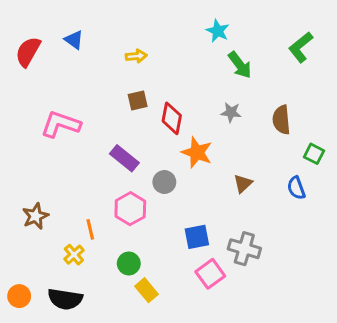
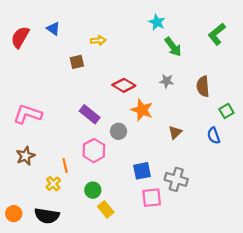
brown square: (138, 101) -> (77, 62), moved
red diamond: (172, 118) -> (124, 85), turned -70
pink L-shape: (61, 124) -> (28, 114), moved
green square: (314, 154) -> (226, 111), turned 32
pink square: (210, 274) -> (152, 198), turned 30

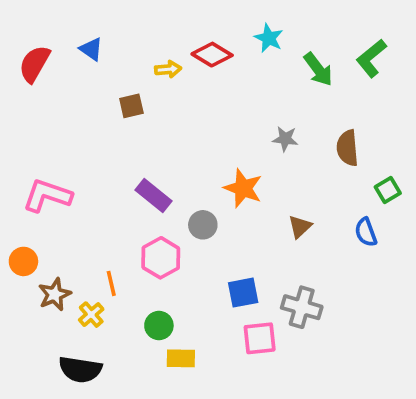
green arrow: (173, 47) -> (318, 69), moved
red diamond: (124, 85) -> (212, 55), moved
brown star: (25, 156) -> (55, 294), moved
yellow rectangle: (106, 209) -> (181, 358), turned -49
orange circle: (14, 214) -> (23, 261), moved

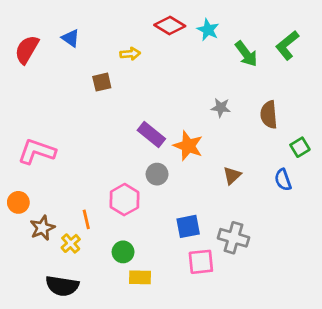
red diamond: (212, 55) -> (170, 25), moved
purple rectangle: (153, 196) -> (151, 134), moved

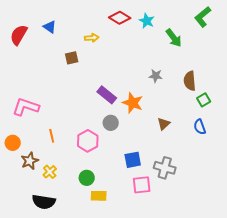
green L-shape: (287, 45) -> (203, 17), moved
green square: (300, 147) -> (204, 100), moved
orange line: (86, 219) -> (52, 136), moved

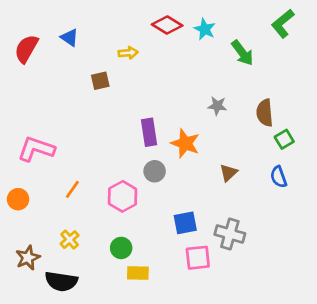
purple rectangle: (107, 95) -> (149, 132), turned 42
orange line: (52, 136) -> (72, 189), turned 48
brown star: (30, 161) -> (28, 258), moved

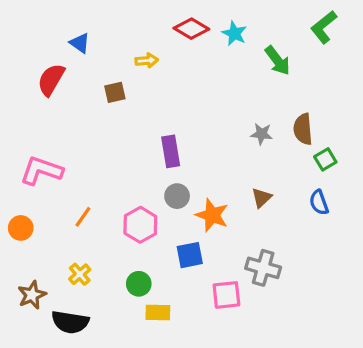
red semicircle: (26, 49) -> (51, 80), moved
gray star: (217, 106) -> (262, 134), moved
orange star: (185, 143) -> (212, 215), moved
blue square: (185, 223) -> (190, 255), moved

